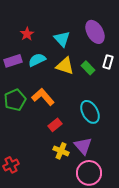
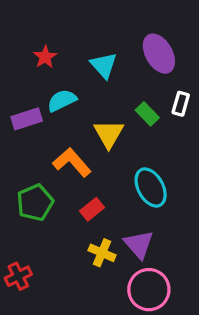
purple rectangle: (13, 61) -> (27, 119), moved
yellow triangle: (65, 66) -> (109, 134), moved, turned 42
green pentagon: (15, 100) -> (35, 203), moved

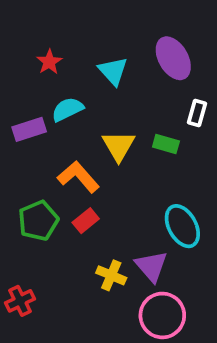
green rectangle: (147, 114) -> (166, 144), moved, turned -30
cyan ellipse: (151, 187) -> (182, 226), moved
red rectangle: (92, 209) -> (86, 221), moved

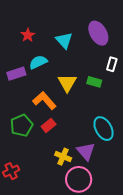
pink circle: (162, 315) -> (79, 179), moved

